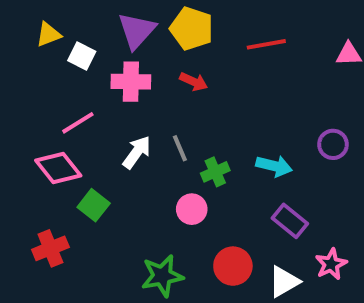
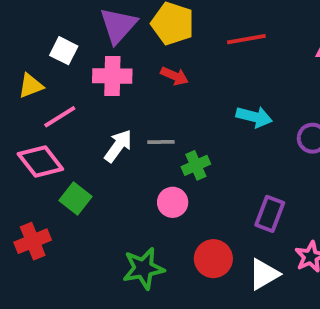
yellow triangle: (48, 34) -> (31, 86), moved
gray line: (180, 148) -> (161, 142), turned -68
cyan arrow: (274, 166) -> (254, 117), moved
purple rectangle: (290, 221) -> (270, 214), turned 72

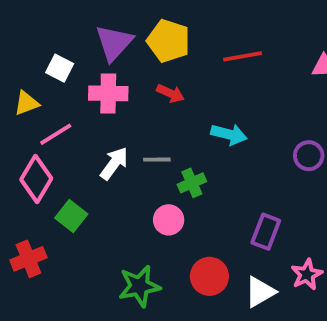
cyan arrow: (254, 117) -> (229, 134), moved
pink diamond: (40, 161) -> (36, 179), turned 69

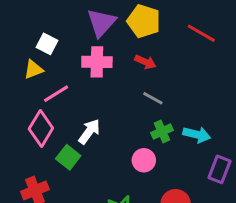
red line: (243, 56) -> (201, 33), turned 40
white square: (60, 68) -> (47, 44), moved
cyan arrow: (229, 134) -> (197, 135), moved
gray line: (157, 160) -> (153, 98), moved, turned 30
white arrow: (114, 163) -> (89, 132), moved

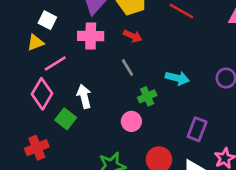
gray line: (153, 98) -> (127, 68), moved, turned 30
white arrow: (89, 132) -> (84, 96), turned -50
cyan arrow: (197, 135) -> (177, 78), moved

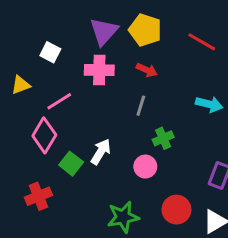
yellow triangle: (35, 43) -> (21, 85), moved
gray line: (127, 68) -> (141, 106), turned 48
cyan arrow: (177, 78) -> (209, 104), moved
white arrow: (84, 96) -> (101, 152), moved, turned 45

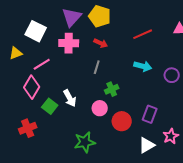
red line: (202, 42) -> (143, 34), moved, turned -54
white square: (50, 52) -> (36, 31), size x1.5
white arrow: (101, 152) -> (70, 98), turned 120
red circle: (176, 210) -> (122, 121), moved

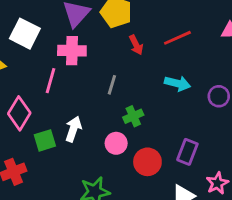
red arrow: (101, 43) -> (136, 45), moved, turned 40
pink line: (42, 64) -> (51, 81), moved, turned -42
white arrow: (70, 98) -> (73, 129), turned -132
green square: (50, 106) -> (45, 140), turned 35

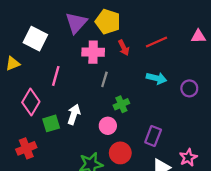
pink cross: (72, 51) -> (93, 52), moved
purple rectangle: (187, 152) -> (153, 136), moved
red circle: (147, 162) -> (120, 153), moved

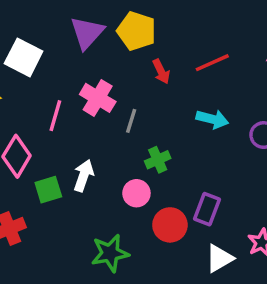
pink cross: (93, 52) -> (98, 98), moved, turned 30
red circle: (120, 153) -> (170, 225), moved

